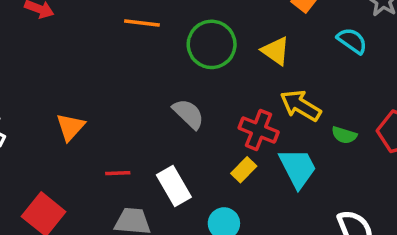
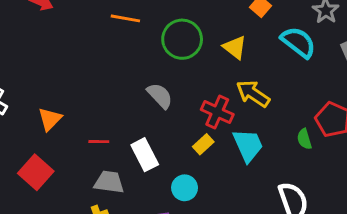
cyan semicircle: (352, 41) -> (298, 42), size x1.4
orange triangle: (70, 127) -> (50, 119), moved
green semicircle: (344, 135) -> (304, 139), moved, turned 54

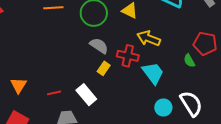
gray semicircle: (160, 96) -> (99, 46), moved
yellow rectangle: (203, 144) -> (104, 68), moved
cyan circle: (185, 188) -> (163, 107), moved

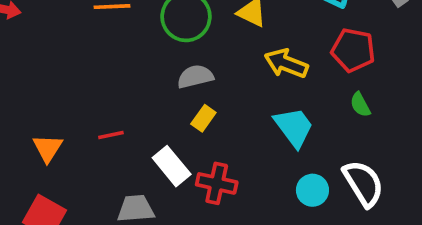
red pentagon: (205, 44) -> (353, 50), moved
gray semicircle: (99, 46) -> (195, 77), turned -48
red cross: (128, 56) -> (217, 183), moved
red line: (54, 93) -> (111, 135), moved

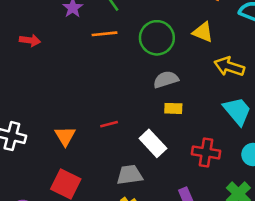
yellow rectangle: (203, 118) -> (173, 108), turned 60
red cross: (217, 183) -> (206, 152), moved

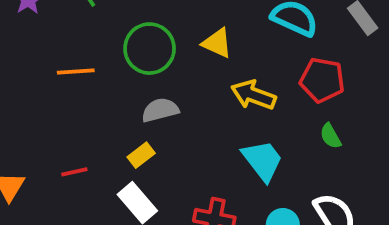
orange line: (104, 34) -> (76, 71), moved
yellow rectangle: (173, 108) -> (141, 155), moved, turned -42

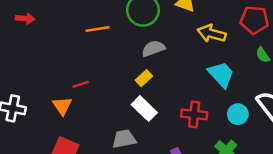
red line: (74, 172) -> (80, 84), moved

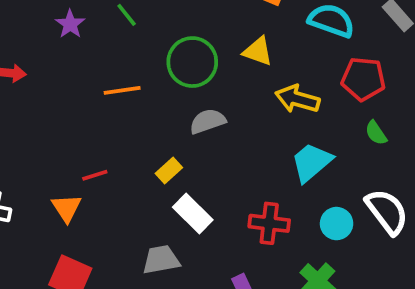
cyan trapezoid: (221, 74) -> (312, 162), turned -88
yellow rectangle: (144, 78) -> (169, 171), moved

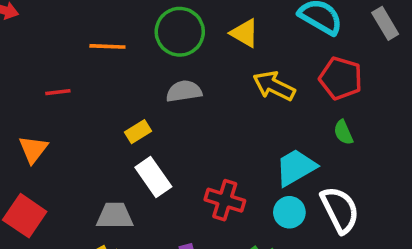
cyan trapezoid: (312, 162) -> (296, 167), moved
red line: (95, 175) -> (58, 92), moved

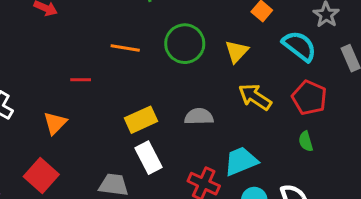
yellow triangle: (245, 33) -> (237, 51), turned 35
gray semicircle: (184, 91) -> (199, 117), moved
yellow rectangle: (138, 132) -> (141, 120), size x1.5
cyan trapezoid: (296, 167) -> (241, 161), moved

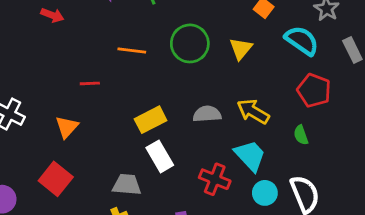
yellow arrow: (255, 97) -> (253, 112), moved
green semicircle: (306, 141) -> (301, 135), moved
cyan trapezoid: (241, 161) -> (250, 156), turned 72

